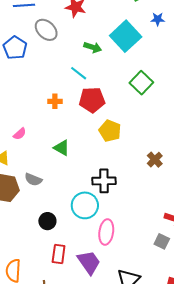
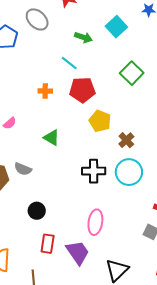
cyan square: (126, 36) -> (116, 27), size x0.7
brown cross: (155, 160) -> (126, 140), moved
cyan circle: (85, 205) -> (129, 172), moved

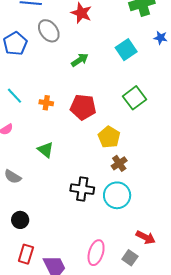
green arrow: (83, 37) -> (80, 60), moved, turned -60
cyan line: (69, 63) -> (14, 96), moved
yellow pentagon: (100, 121) -> (109, 137), moved
pink ellipse: (95, 222) -> (96, 253), moved

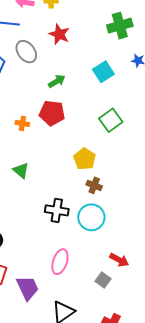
red pentagon: (83, 107) -> (52, 113), moved
brown cross: (119, 163) -> (94, 185), turned -35
pink ellipse: (96, 253) -> (60, 262), moved

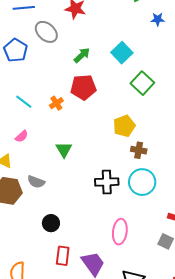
cyan square: (103, 72) -> (122, 53), moved
orange cross: (22, 123) -> (56, 103), turned -32
yellow pentagon: (85, 159) -> (124, 126), turned 30
green triangle: (21, 170) -> (64, 150), turned 30

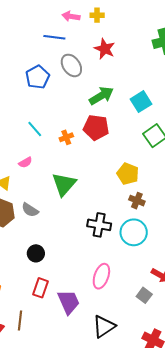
green arrow: (82, 55) -> (101, 96), size x1.4
yellow pentagon: (124, 126) -> (128, 174), turned 30
green triangle: (64, 150) -> (64, 184), size x1.5

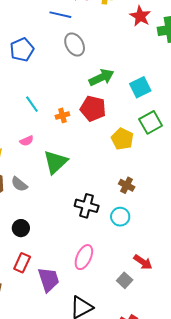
red star: (105, 49) -> (140, 16), moved
blue pentagon: (37, 77) -> (22, 50), moved
pink semicircle: (25, 162) -> (27, 141), moved
yellow pentagon: (128, 174) -> (122, 139), moved
cyan circle: (134, 232) -> (120, 217), size x0.7

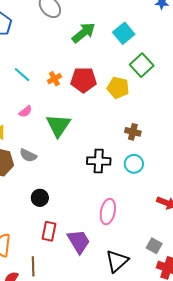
red pentagon: (93, 109) -> (84, 80), moved
gray square: (125, 280) -> (154, 246), moved

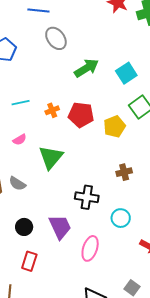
cyan line: (22, 75) -> (21, 103), turned -60
yellow pentagon: (118, 88) -> (114, 127), turned 30
brown cross: (133, 132) -> (124, 172), turned -35
cyan circle: (134, 164) -> (121, 218), moved
purple trapezoid: (79, 241) -> (60, 227), moved

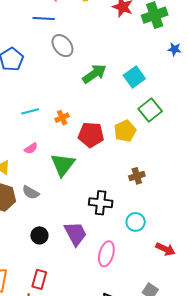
red pentagon: (81, 115) -> (91, 135), moved
red rectangle: (29, 261) -> (39, 279), moved

